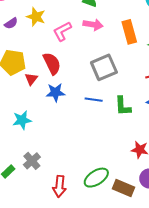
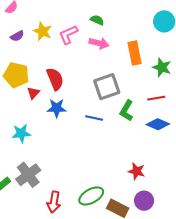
pink L-shape: (62, 31) -> (68, 35), moved
green L-shape: (123, 106) -> (127, 111), moved, turned 30
gray cross: (32, 161) -> (28, 175), size x1.4

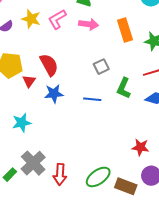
gray square: (107, 87) -> (101, 67), size x0.6
red arrow: (54, 202) -> (60, 174), moved

